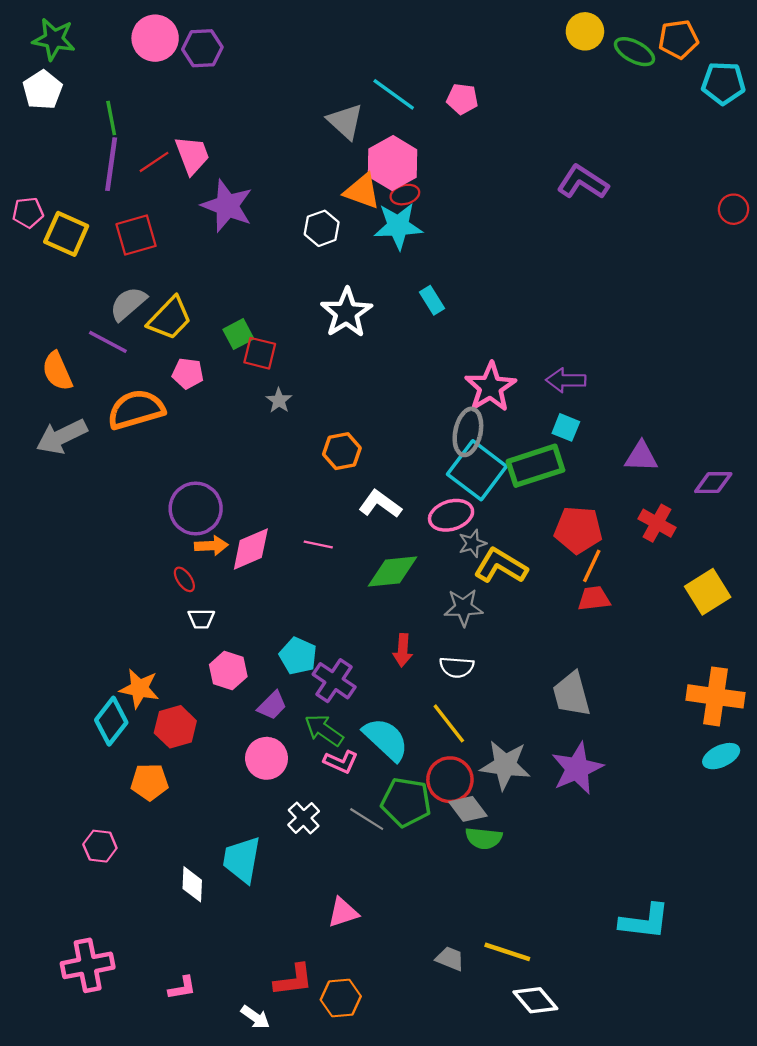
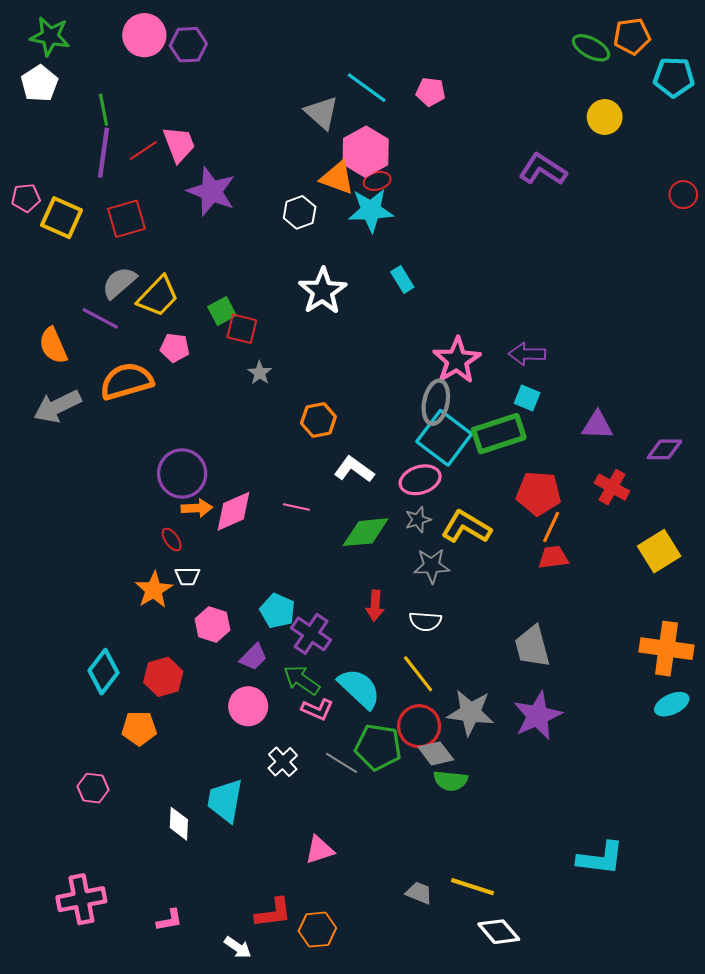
yellow circle: (585, 31) -> (605, 117), moved
gray star: (472, 543) -> (418, 520), moved
orange star: (139, 689) -> (154, 590), moved, turned 30

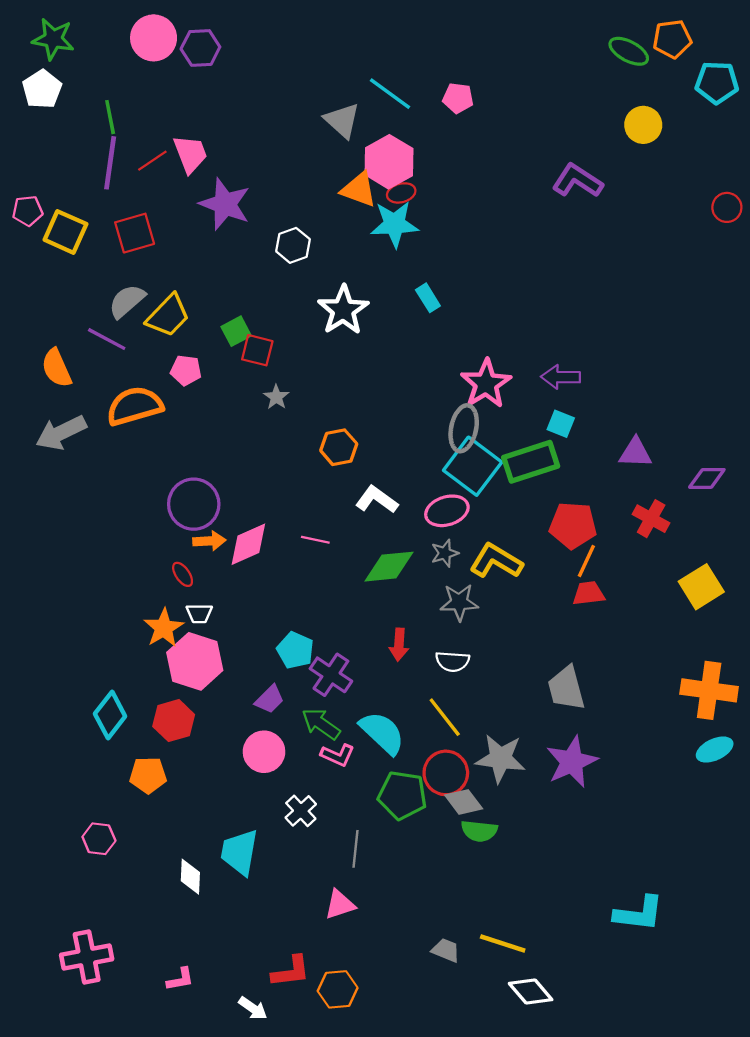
white hexagon: (300, 212) -> (293, 245), moved
pink hexagon: (213, 624) -> (195, 661), moved, size x1.5
gray line: (341, 763) -> (355, 849), moved, turned 64

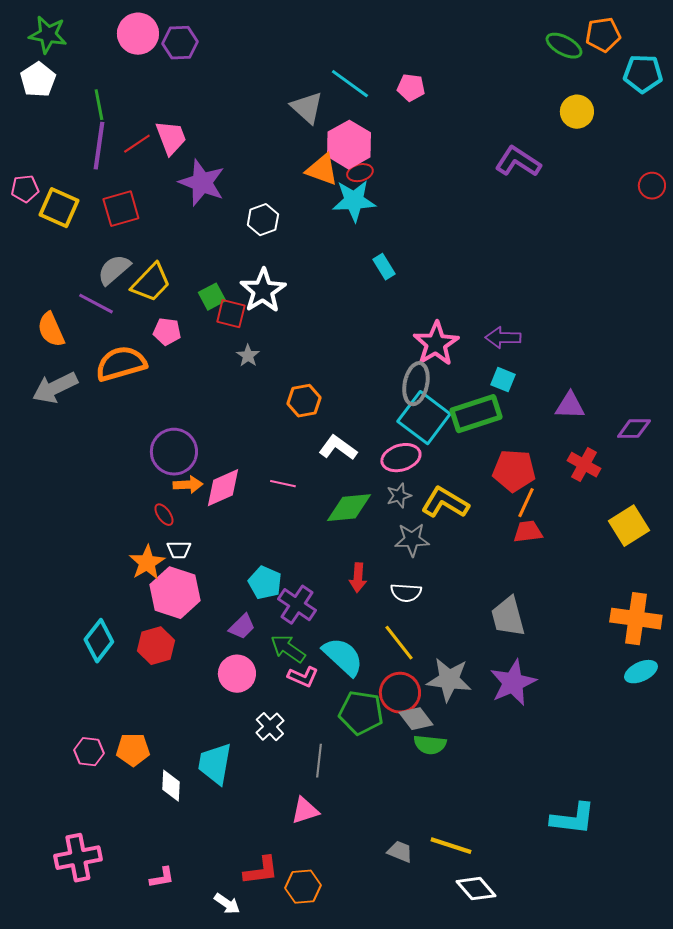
white star: (343, 310) -> (263, 291), moved
orange pentagon: (148, 775) -> (133, 750), moved

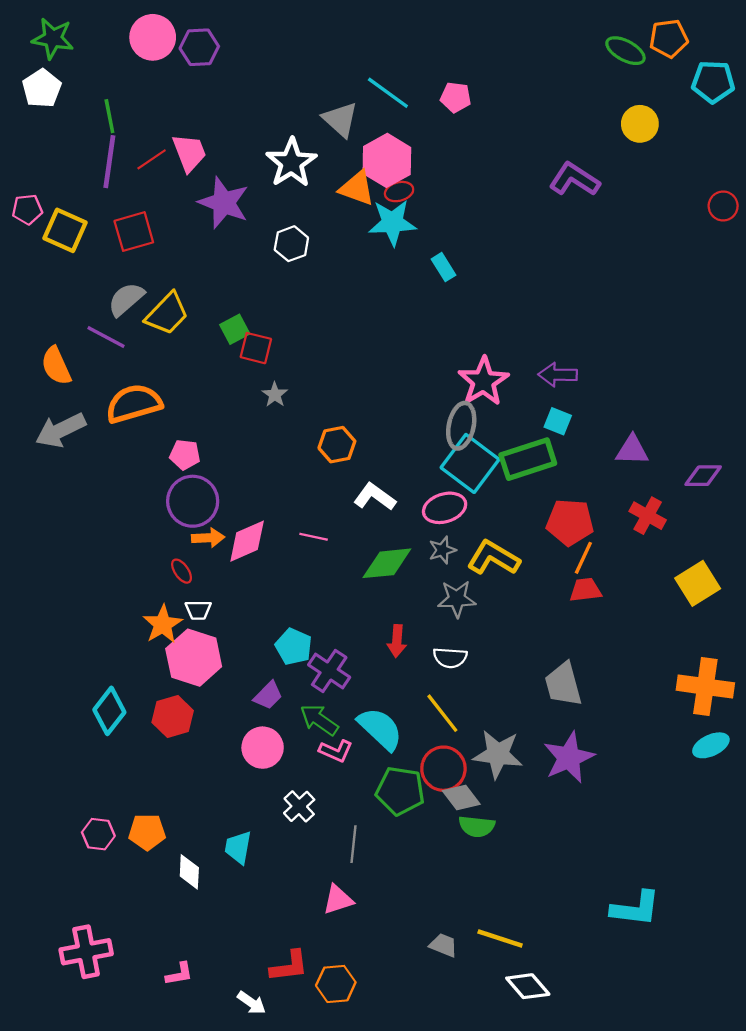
cyan rectangle: (384, 267) -> (443, 267), moved
white star: (263, 291) -> (291, 163), moved
pink pentagon: (167, 332) -> (185, 455), moved
cyan trapezoid: (215, 764) -> (238, 847), size x0.7

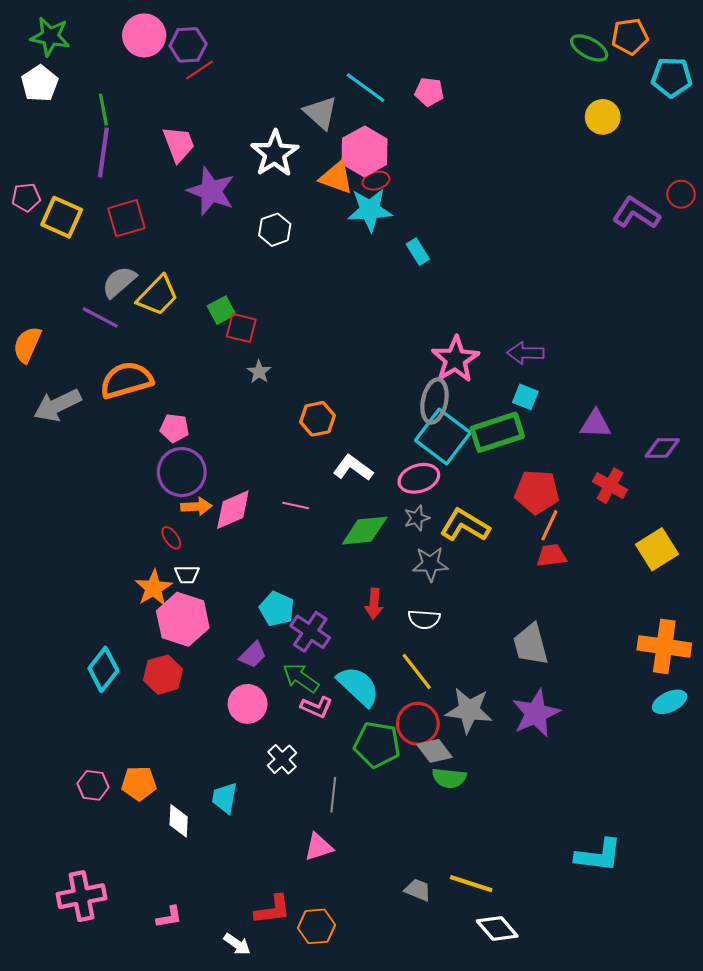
red line: (152, 159) -> (200, 70), moved
purple L-shape: (574, 179) -> (636, 213), moved
orange semicircle: (56, 366) -> (27, 345), moved, turned 48

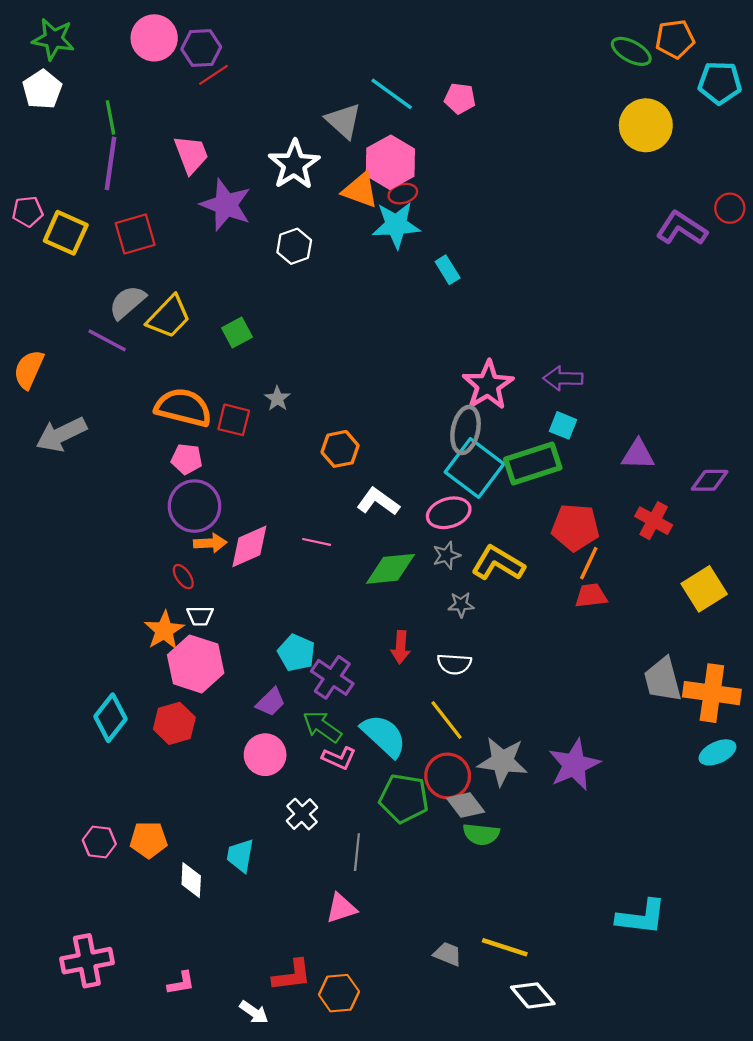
yellow circle: (603, 117) -> (646, 125), size x1.4
red square: (241, 328) -> (234, 420), moved
orange semicircle: (126, 380) -> (183, 408), moved, turned 30
gray star: (430, 564) -> (461, 605), size x0.7
gray trapezoid: (531, 644) -> (663, 680), moved

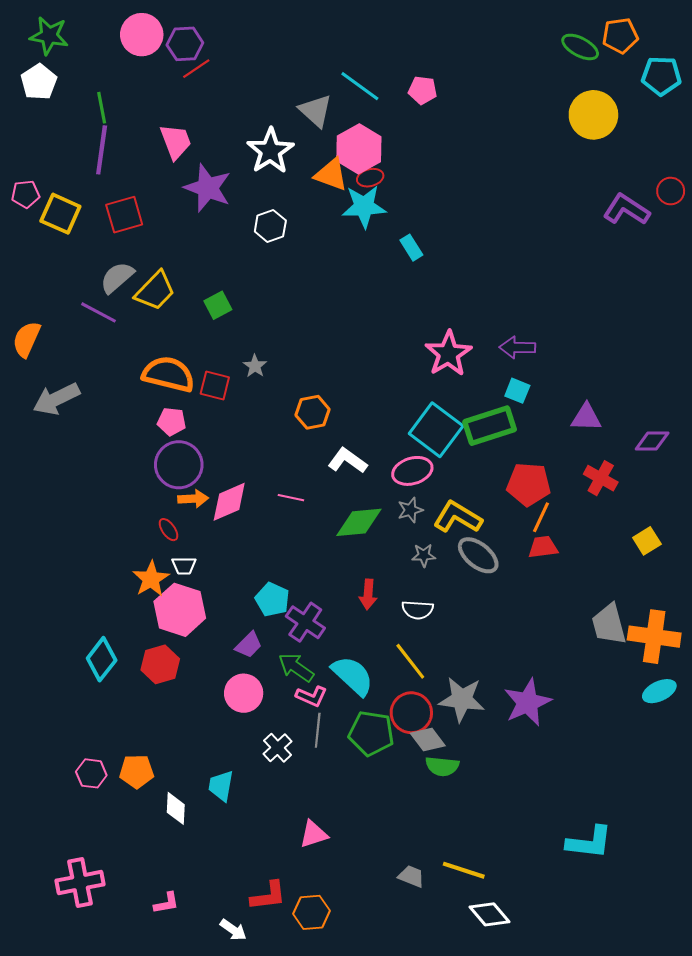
gray ellipse: (466, 430) -> (478, 555), moved, turned -63
yellow square: (704, 589) -> (647, 541), size x0.7
gray line: (357, 852) -> (318, 730), moved

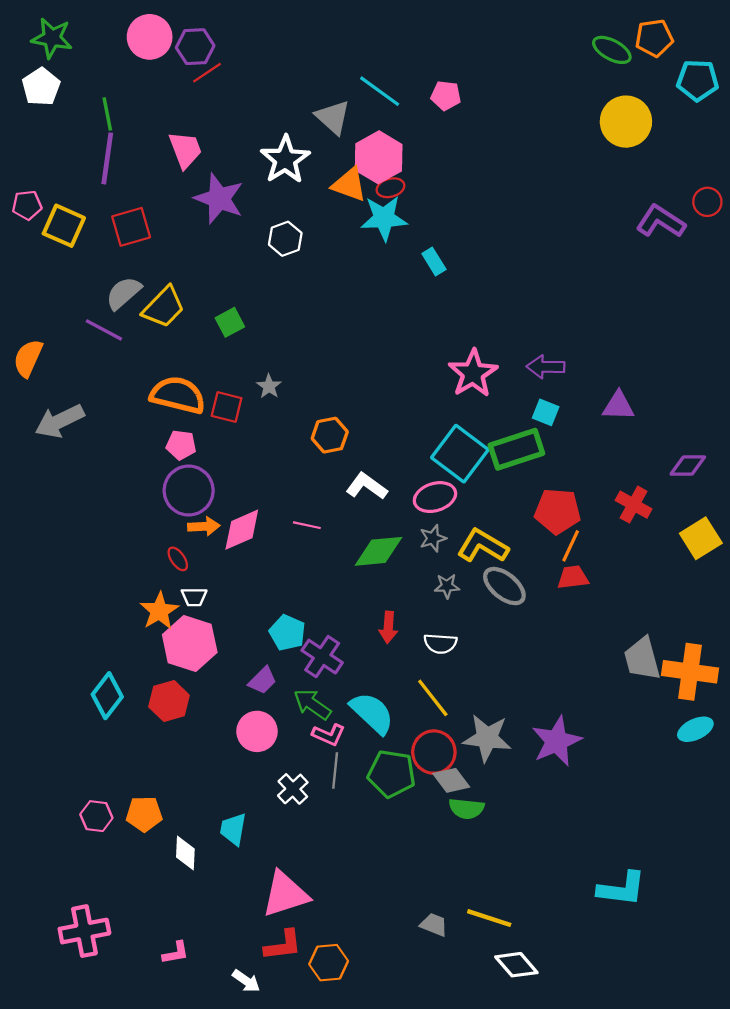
purple triangle: (586, 417) -> (618, 406), moved
yellow square: (647, 541) -> (701, 538), moved, size x1.4
pink triangle: (314, 834) -> (285, 894), moved, size x1.6

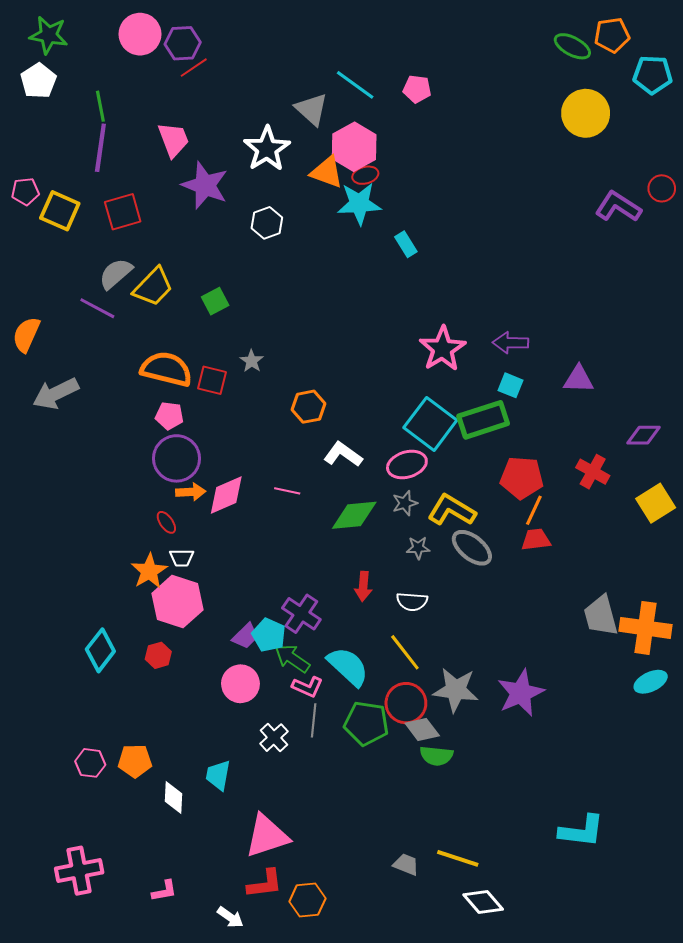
cyan pentagon: (287, 633) -> (269, 635), moved
red hexagon: (169, 701) -> (158, 655), size x0.7

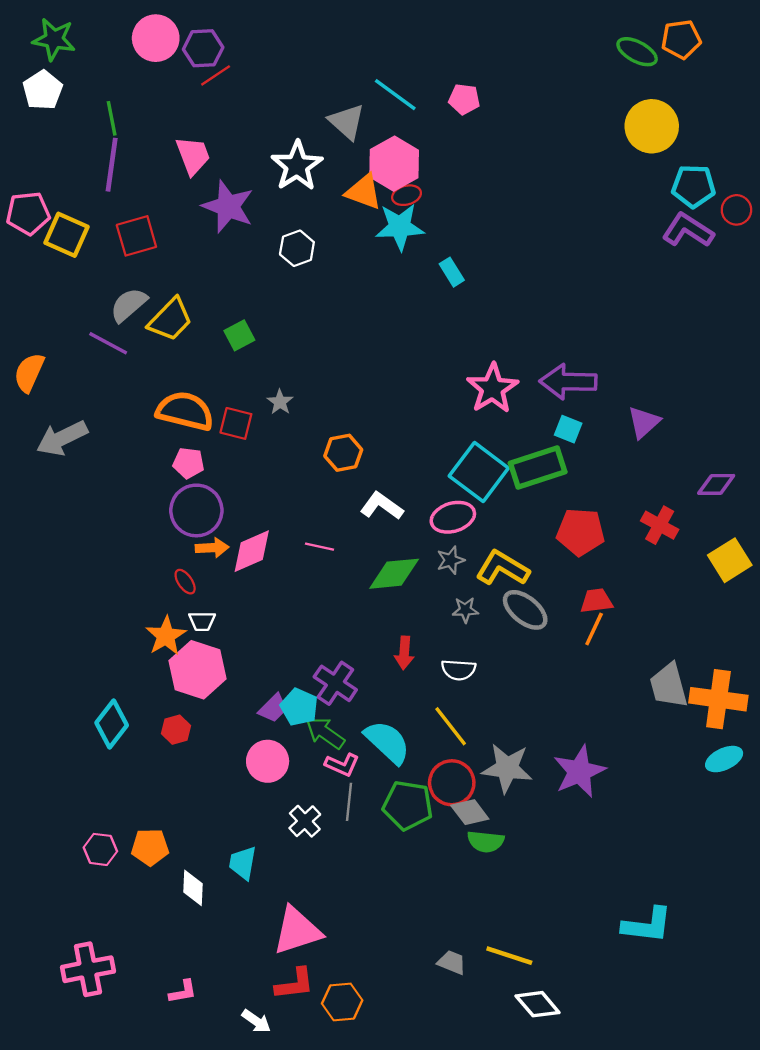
cyan pentagon: (653, 75) -> (694, 186), moved
pink pentagon: (25, 191) -> (28, 213), size x1.4
purple arrow: (510, 343) -> (568, 382), size x1.4
purple triangle: (579, 379) -> (644, 422), turned -44
orange line: (534, 510) -> (594, 629), moved

